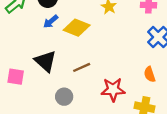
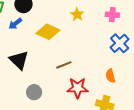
blue arrow: (51, 22) -> (15, 24), moved
brown line: (82, 67) -> (64, 65), moved

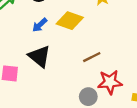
blue arrow: (15, 24) -> (40, 25), moved
gray circle: (34, 92) -> (88, 97), moved

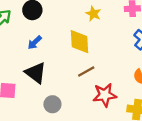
yellow diamond: (70, 21) -> (80, 42), moved, turned 70
gray circle: (88, 97) -> (52, 104), moved

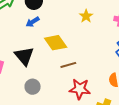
blue arrow: (35, 42) -> (33, 22), moved
yellow diamond: (80, 42) -> (56, 43), moved, turned -45

